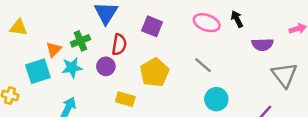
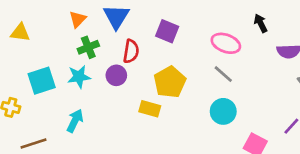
pink ellipse: (207, 23) -> (226, 43), moved
orange triangle: (54, 49) -> (78, 19), moved
yellow rectangle: (125, 99) -> (150, 109), moved
cyan circle: (216, 99) -> (223, 111), moved

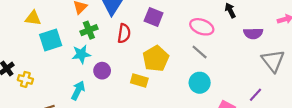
purple circle: (116, 75) -> (102, 71), moved
cyan square: (42, 81) -> (51, 40), moved

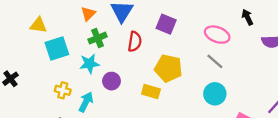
yellow pentagon: (156, 59) -> (168, 68), turned -30
yellow cross: (25, 79) -> (63, 90), moved

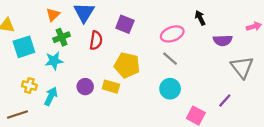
pink ellipse: (217, 35) -> (172, 34), turned -40
purple circle: (111, 81) -> (85, 87), moved

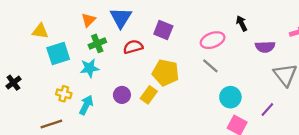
red semicircle: (96, 40) -> (133, 47), turned -114
yellow rectangle: (111, 87) -> (149, 95), turned -70
cyan circle: (170, 89) -> (230, 97), moved

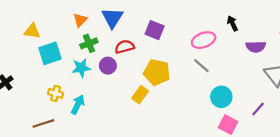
purple circle: (122, 95) -> (108, 66), moved

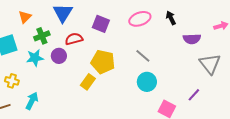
orange triangle: (80, 20) -> (25, 17), moved
pink ellipse: (204, 40) -> (140, 19), moved
cyan circle: (221, 97) -> (147, 82), moved
cyan arrow: (78, 105) -> (32, 101), moved

